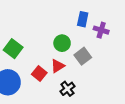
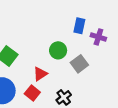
red triangle: (58, 66) -> (40, 74), moved
red square: (39, 74) -> (32, 93), moved

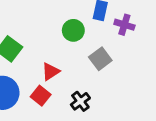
green circle: (58, 50) -> (73, 30), moved

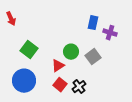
green circle: (73, 30) -> (71, 52), moved
red square: (41, 96) -> (60, 85), moved

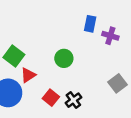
gray square: (93, 57) -> (118, 83), moved
red triangle: (58, 66) -> (28, 75), moved

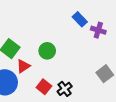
blue rectangle: (90, 24) -> (80, 19), turned -56
green circle: (64, 58) -> (47, 51), moved

